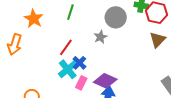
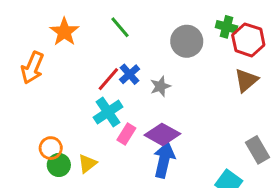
green line: (70, 12) -> (120, 27), turned -63
gray star: (100, 37) -> (160, 86), moved
blue cross: (79, 63) -> (130, 74), moved

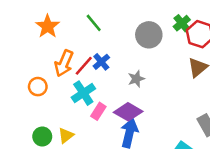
green cross: (226, 27) -> (182, 23), turned 35
orange arrow: (32, 68) -> (64, 63), moved
gray star: (160, 86) -> (136, 79), moved
orange circle: (51, 148) -> (38, 87), moved

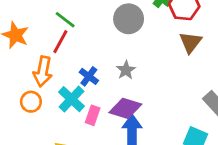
blue cross: (101, 62) -> (89, 76), moved
red line: (84, 66) -> (60, 42), moved
orange circle: (38, 87) -> (31, 102), moved

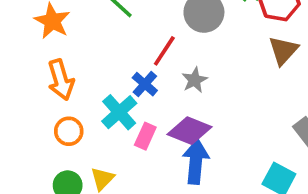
red line: (60, 42) -> (164, 51), moved
orange arrow: (43, 71) -> (61, 80), moved, turned -32
orange circle: (31, 102) -> (69, 131), moved

